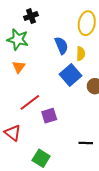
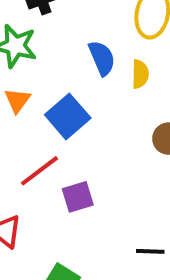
blue square: (71, 75) -> (68, 116), moved

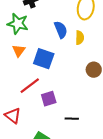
blue square: (68, 116) -> (44, 59), turned -30
black line: (150, 251) -> (72, 119), moved

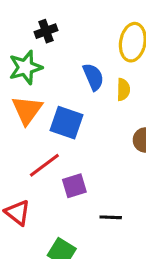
green star: (18, 24) -> (25, 67), turned -30
orange triangle: (19, 51) -> (27, 110), size x1.5

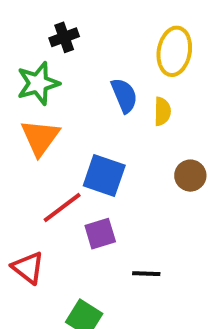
blue square: (66, 123) -> (104, 176), moved

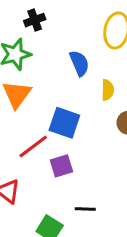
yellow semicircle: (162, 111) -> (108, 90), moved
black line: (146, 274) -> (85, 209), moved

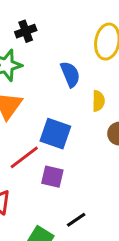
purple square: (61, 166) -> (52, 177), turned 30
black line: (85, 209) -> (76, 220), turned -36

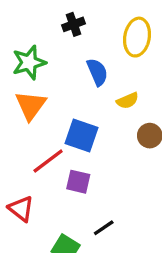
black cross: (26, 31) -> (73, 24), moved
yellow semicircle: (98, 101) -> (127, 101), turned 66

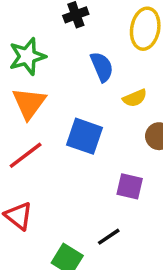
red line: (48, 161) -> (26, 155), moved
purple square: (78, 182) -> (130, 186), moved

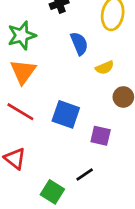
blue square: (84, 136) -> (66, 114), moved
red line: (26, 155) -> (20, 112), turned 68

